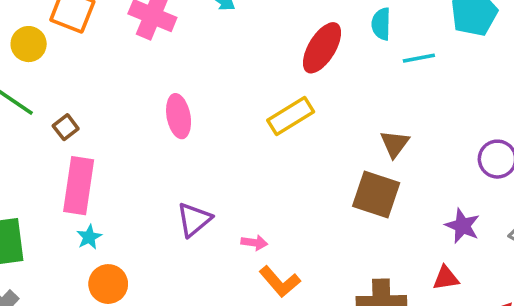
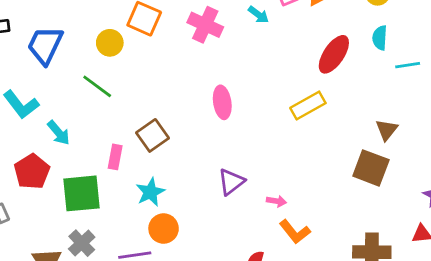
brown square: (66, 127) -> (153, 135), moved, size x1.6
pink rectangle: (79, 186) -> (115, 157), moved, size x0.6
cyan star: (89, 237) -> (150, 192), size x1.5

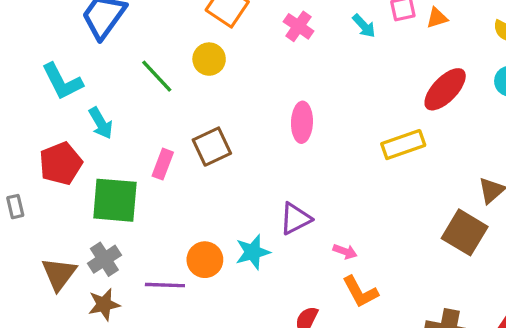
pink cross: (205, 25) -> (299, 26), size x0.7
yellow circle: (110, 43) -> (209, 59), moved
cyan star: (150, 192) -> (253, 252), moved

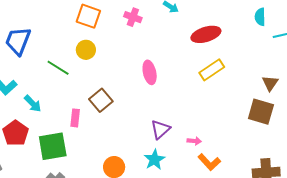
red ellipse: (445, 89) -> (206, 34), moved, turned 44
cyan star: (253, 252) -> (154, 160), moved

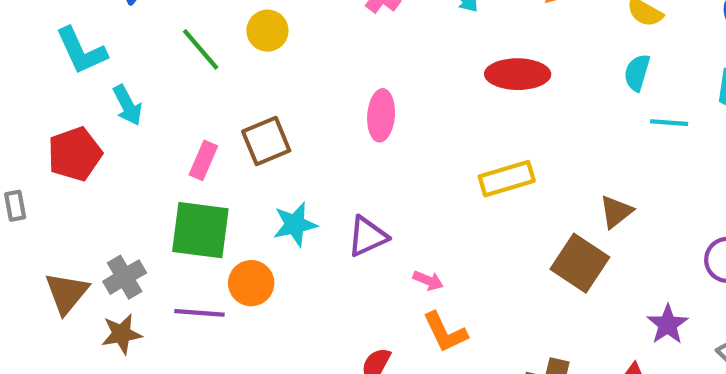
yellow rectangle: (212, 70) -> (507, 179), moved
green square: (53, 146) -> (200, 230), moved
cyan star: (154, 160) -> (295, 224), moved

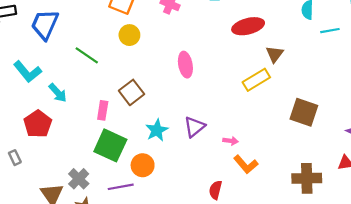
yellow circle: (267, 31) -> (129, 35), moved
brown triangle: (616, 212) -> (275, 54), moved
green square: (200, 230) -> (110, 145), turned 32

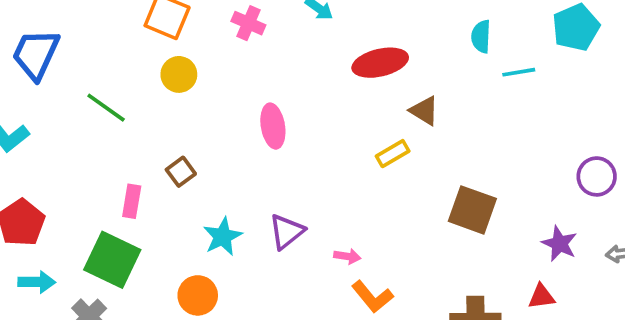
brown triangle: (275, 54) -> (424, 111), turned -36
yellow rectangle: (256, 80) -> (393, 154), size x0.7
brown square: (131, 92) -> (181, 172), size x0.7
cyan arrow: (58, 93) -> (37, 282), moved, turned -48
green square: (110, 145) -> (112, 260), moved

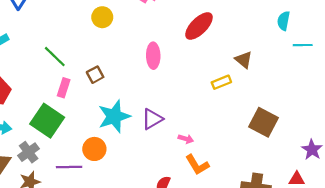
red ellipse: (380, 63) -> (199, 26), moved, turned -40
green line: (106, 108) -> (55, 57), moved
cyan star: (223, 237) -> (114, 116), size x1.4

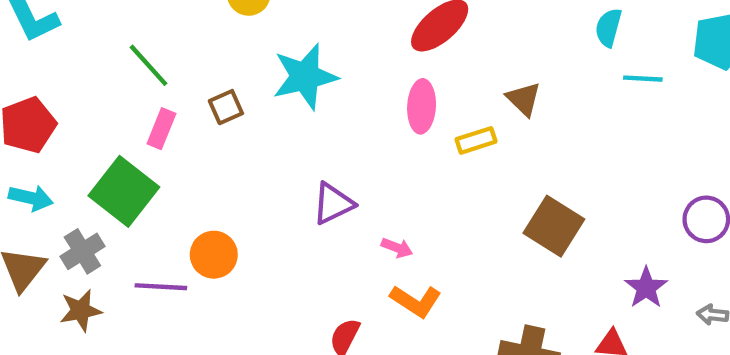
pink ellipse: (153, 56) -> (422, 106), moved
cyan star: (114, 116) -> (305, 77), moved
orange L-shape: (197, 165) -> (416, 301), turned -30

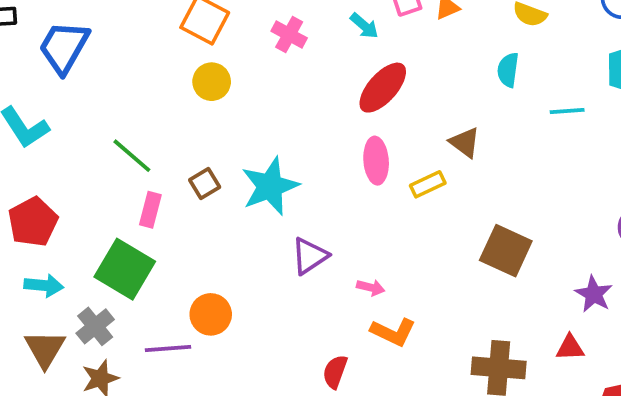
cyan semicircle: (608, 28) -> (508, 70), moved
cyan star: (305, 77) -> (270, 186), moved

